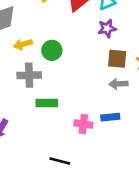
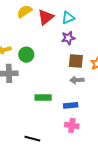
green rectangle: (47, 103) -> (43, 98), moved
pink cross: (83, 124) -> (72, 125), moved

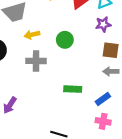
green circle: (26, 55) -> (65, 40), moved
blue rectangle: (71, 105) -> (103, 99), turned -32

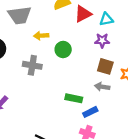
yellow arrow: (32, 35) -> (41, 36), moved
green rectangle: (73, 89) -> (74, 98), moved

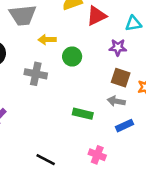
cyan triangle: (106, 19) -> (133, 24), moved
blue rectangle: (90, 112) -> (124, 126), moved

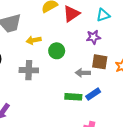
gray arrow: (116, 101) -> (83, 73), moved
blue rectangle: (124, 126) -> (93, 94), moved

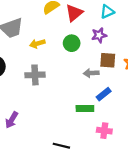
green circle: (57, 51) -> (72, 43), moved
green rectangle: (73, 97) -> (85, 108), moved

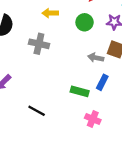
blue rectangle: (104, 94) -> (102, 82), turned -40
black line: (61, 146) -> (37, 111), moved

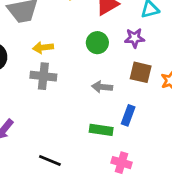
yellow arrow: (50, 13) -> (43, 48), moved
gray arrow: (96, 58) -> (102, 87), moved

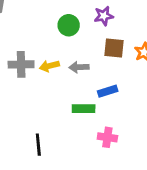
yellow arrow: (43, 48) -> (49, 66), moved
blue rectangle: (128, 115) -> (108, 91), turned 60
black line: (50, 160) -> (38, 145), turned 70

